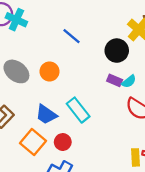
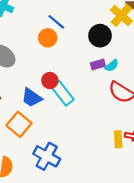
orange circle: (50, 71) -> (48, 38), moved
purple rectangle: (115, 80) -> (98, 64), turned -40
red circle: (63, 142) -> (50, 81), moved

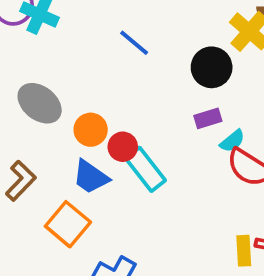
orange circle: (48, 38) -> (91, 130), moved
cyan semicircle: (112, 66) -> (232, 141), moved

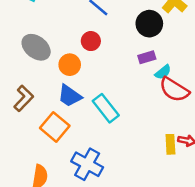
red circle: (123, 147) -> (91, 41), moved
cyan rectangle: (145, 169) -> (106, 108), moved

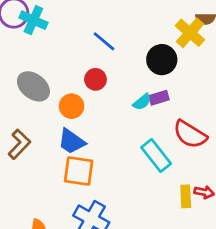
cyan semicircle: (163, 72) -> (142, 102), moved
cyan rectangle: (106, 108) -> (156, 155), moved
orange square: (55, 127) -> (79, 171), moved, turned -32

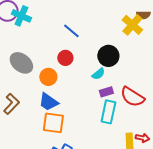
black circle: (162, 60) -> (108, 56), moved
purple rectangle: (159, 98) -> (106, 92), moved
cyan rectangle: (156, 155) -> (108, 112), turned 50

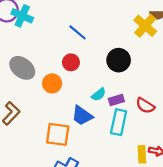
cyan semicircle: (98, 74) -> (99, 94), moved
red semicircle: (132, 97) -> (145, 106), size x0.7
blue trapezoid: (48, 102) -> (82, 116), moved

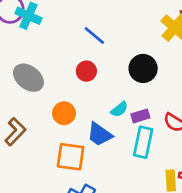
orange circle: (52, 83) -> (64, 113), moved

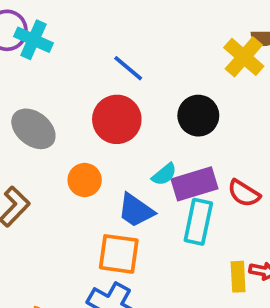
red circle: (86, 71) -> (117, 119), size x1.6
purple rectangle: (140, 116) -> (195, 184), size x1.6
orange square: (71, 157) -> (119, 254), moved

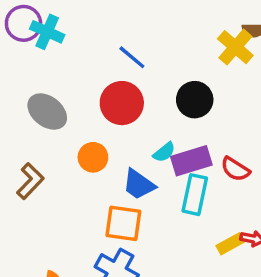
yellow rectangle: (238, 277) -> (230, 244), turned 64

